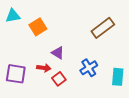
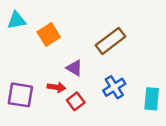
brown rectangle: (103, 28) -> (110, 41), moved

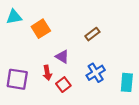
brown rectangle: (110, 41) -> (92, 34), size x0.6
red arrow: (56, 87) -> (47, 73), turned 72

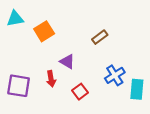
blue cross: (96, 73) -> (115, 75), moved
red square: (63, 85) -> (80, 92), moved

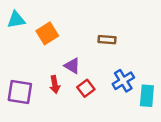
brown rectangle: (100, 37) -> (107, 40), turned 42
red square: (80, 92) -> (86, 88), moved

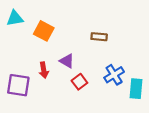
orange square: (47, 33) -> (44, 31), turned -30
red arrow: (55, 84) -> (44, 70), moved

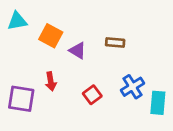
purple triangle: (67, 61) -> (78, 51), moved

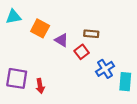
red arrow: (51, 81) -> (40, 86), moved
red square: (92, 95) -> (82, 52), moved

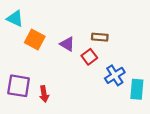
cyan triangle: (13, 17) -> (15, 19), turned 35
orange square: (40, 28) -> (35, 39), moved

